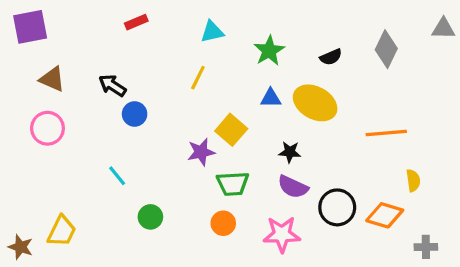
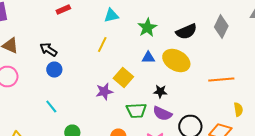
black semicircle: (331, 57) -> (186, 32), size x1.5
blue circle: (135, 114) -> (54, 70), moved
green trapezoid: (233, 184) -> (136, 110), moved

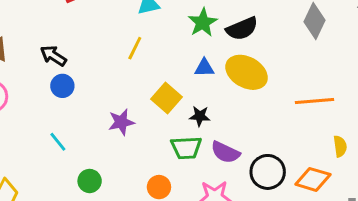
black semicircle: (186, 32) -> (242, 29), moved
purple star: (104, 92) -> (121, 122), moved
black star: (160, 92) -> (200, 116), moved

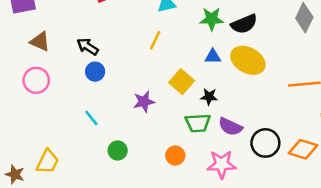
green star: (203, 23) -> (212, 19), turned 30

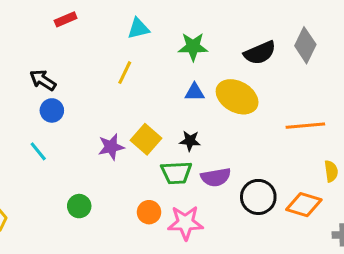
black semicircle: (244, 24) -> (260, 53), moved
yellow square: (182, 82) -> (146, 139), moved
cyan line: (91, 118) -> (38, 151), moved
purple semicircle: (230, 127) -> (216, 177), turned -35
pink star: (222, 164) -> (185, 223), moved

